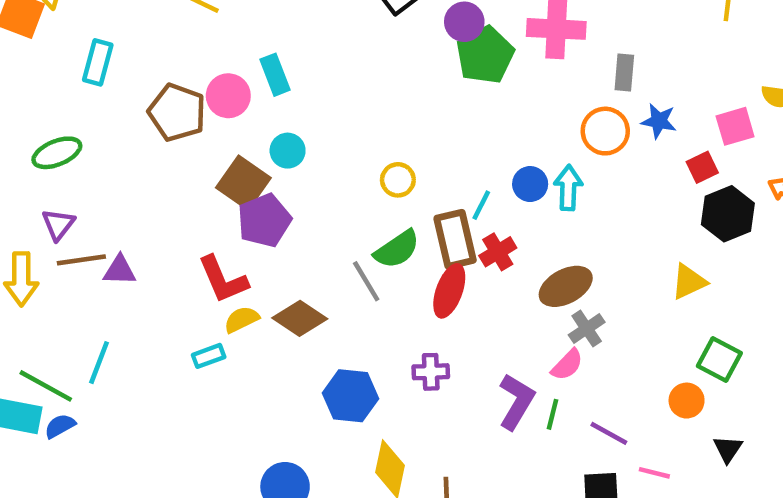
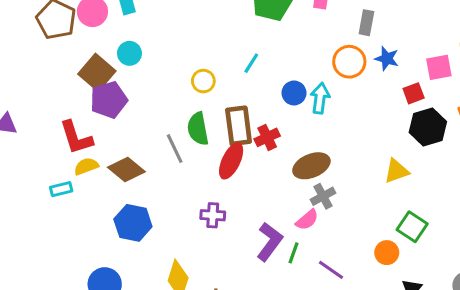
cyan line: (481, 205) -> (251, 63), moved
green semicircle: (397, 249) -> (198, 129), turned 108
blue hexagon: (351, 396) -> (133, 223), moved

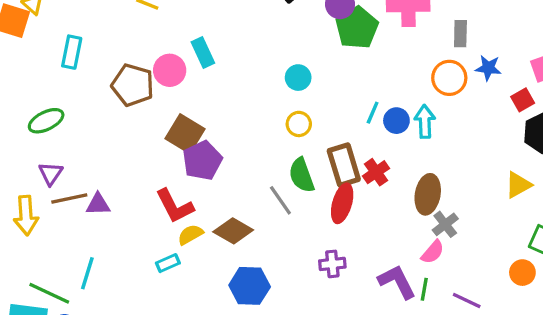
cyan circle: (129, 53) -> (298, 78), moved
cyan line: (251, 63) -> (373, 113), moved
brown ellipse: (311, 166) -> (428, 194), turned -48
purple L-shape: (270, 242) -> (397, 282), turned -54

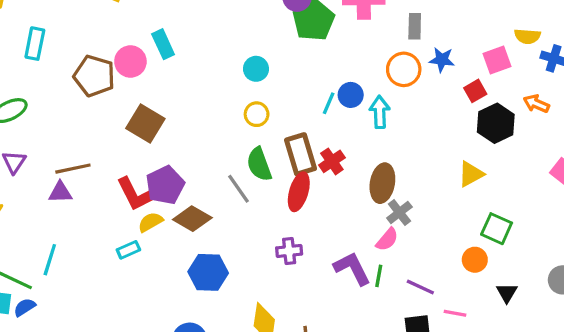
blue circle: (396, 121) -> (351, 95), moved
purple pentagon: (202, 160) -> (165, 185), moved
brown line: (69, 198) -> (73, 169), moved

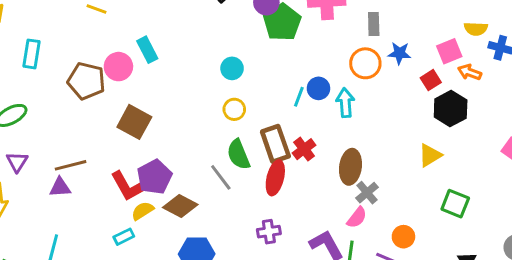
orange arrow: (536, 104) -> (470, 72), moved
orange circle: (475, 260) -> (403, 237), moved

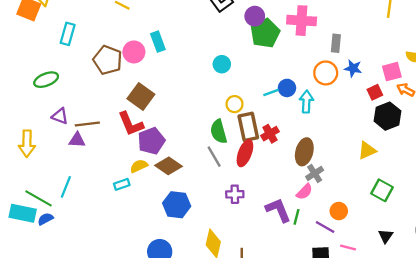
cyan line: (299, 97) -> (271, 93), turned 42
yellow circle: (234, 109) -> (234, 104), moved
purple triangle: (17, 162) -> (60, 116), moved, turned -48
gray line: (221, 177) -> (214, 157), moved
red L-shape: (128, 186) -> (131, 124), moved

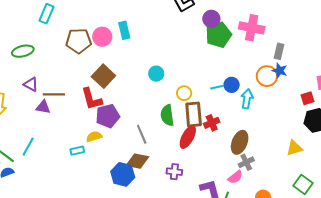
brown pentagon: (108, 60) -> (79, 41), turned -30
cyan circle: (222, 64) -> (156, 74), moved
blue star: (353, 68) -> (280, 71), moved
gray line: (214, 157) -> (142, 134), moved
brown diamond: (169, 166) -> (137, 161), moved, turned -30

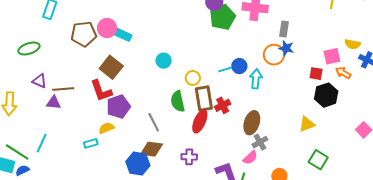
cyan rectangle: (124, 30) -> (123, 35), moved, turned -48
red square: (308, 98) -> (316, 74), turned 32

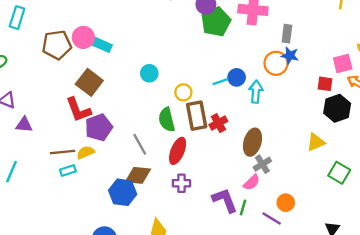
brown line: (63, 89) -> (63, 152), moved
red ellipse: (200, 121) -> (178, 151), moved
green square: (318, 160) -> (339, 173), moved

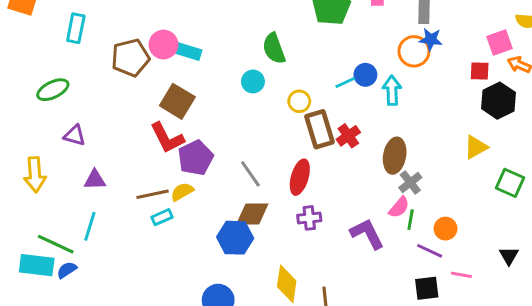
green semicircle: (167, 120) -> (274, 48), moved
purple triangle: (24, 125) -> (95, 180), moved
green line: (243, 207) -> (411, 220), moved

